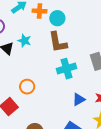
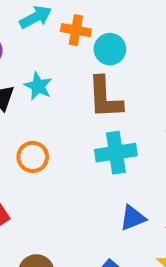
orange circle: (27, 87) -> (33, 157), moved

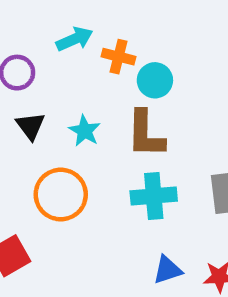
cyan star: (38, 86) -> (85, 131), moved
orange circle: (33, 157) -> (61, 195), size x1.5

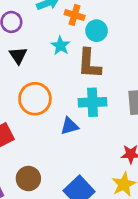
cyan star: (85, 131) -> (61, 46), moved
blue triangle: (168, 270) -> (69, 126), moved

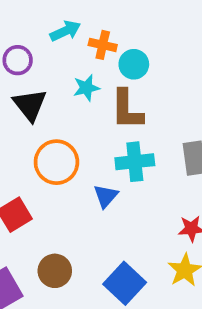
cyan star: (61, 46) -> (86, 88), turned 30
black triangle: (18, 55) -> (30, 105), size x1.4
blue triangle: (69, 126) -> (106, 196), turned -30

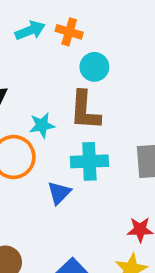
orange cross: (103, 45) -> (69, 32), moved
cyan star: (86, 88) -> (42, 125), moved

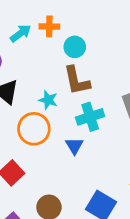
cyan star: (42, 125) -> (48, 100), turned -30

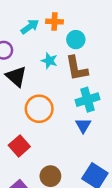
cyan star: (48, 100) -> (49, 61), moved
blue triangle: (74, 146) -> (83, 125), moved

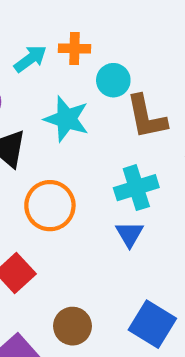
cyan star: (49, 61) -> (67, 119), size x1.5
brown L-shape: (77, 68) -> (146, 117), moved

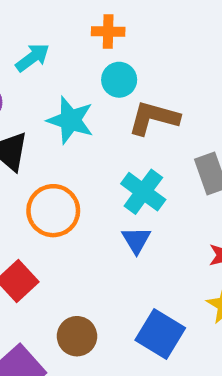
orange cross: (74, 49) -> (108, 32), moved
brown L-shape: (146, 117) -> (154, 118), turned 117
cyan cross: (136, 188) -> (143, 192), turned -36

